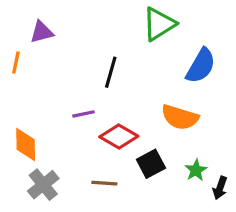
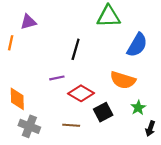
green triangle: (159, 24) -> (109, 16), turned 30
green star: (196, 170) -> (138, 108), moved
gray cross: (43, 185) -> (29, 126), turned -30

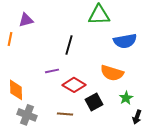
blue semicircle: (137, 45) -> (125, 41), turned 50

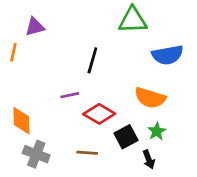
green star: (126, 98) -> (157, 131), moved
black arrow: (137, 117) -> (149, 159), moved, turned -40

